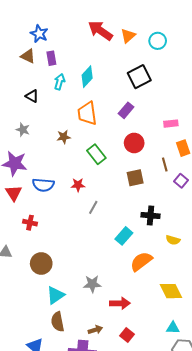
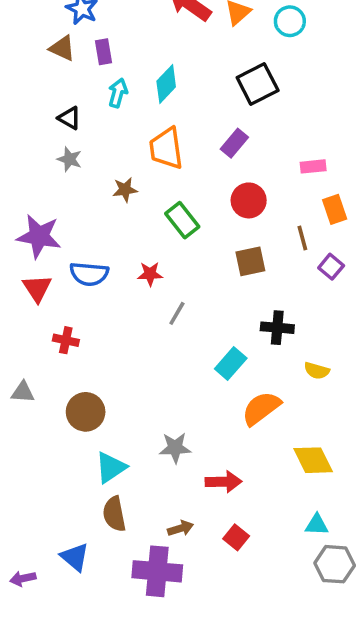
gray star: (23, 130) -> (69, 159), moved

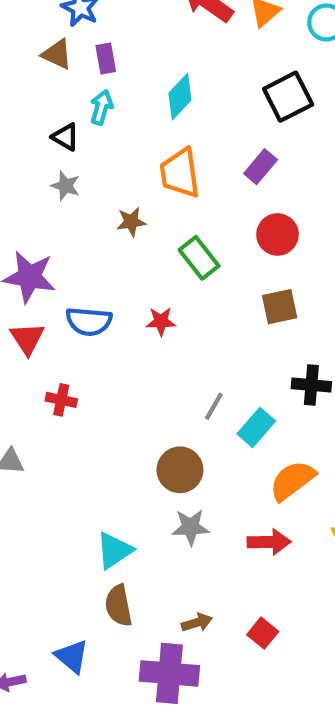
cyan arrow: (118, 93) -> (102, 107), moved
gray line: (177, 313) -> (214, 406), moved
brown circle: (86, 412) -> (180, 470), moved
red arrow: (224, 482) -> (269, 542), moved

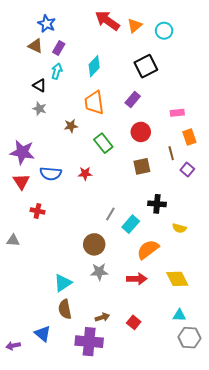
purple rectangle: (106, 59) -> (59, 48), turned 40

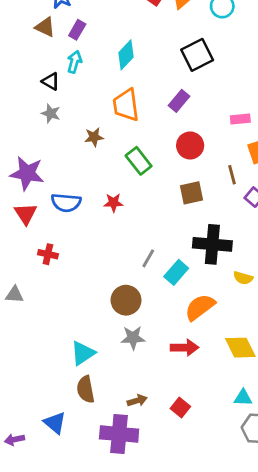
black cross: (157, 204) -> (212, 244), size x1.5

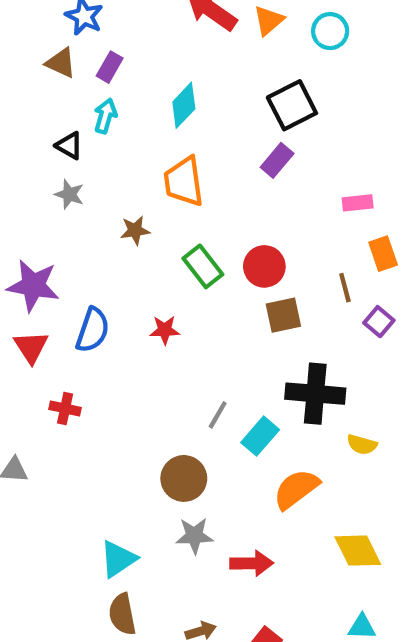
purple rectangle: (179, 101) -> (277, 160), moved
red circle: (190, 145) -> (264, 266), moved
blue semicircle: (66, 203) -> (93, 330), turned -76
red arrow: (185, 348) -> (252, 563), moved

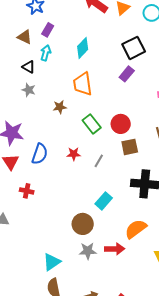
brown triangle: (61, 63) -> (25, 37), moved
gray line: (218, 415) -> (99, 161), moved
cyan rectangle: (260, 436) -> (104, 201), moved
red arrow: (252, 563) -> (115, 249), moved

